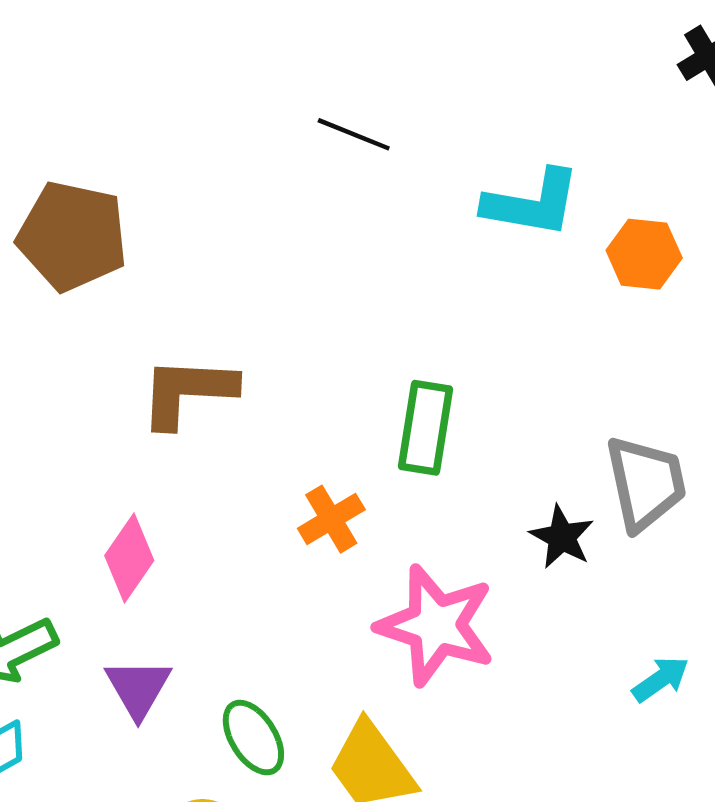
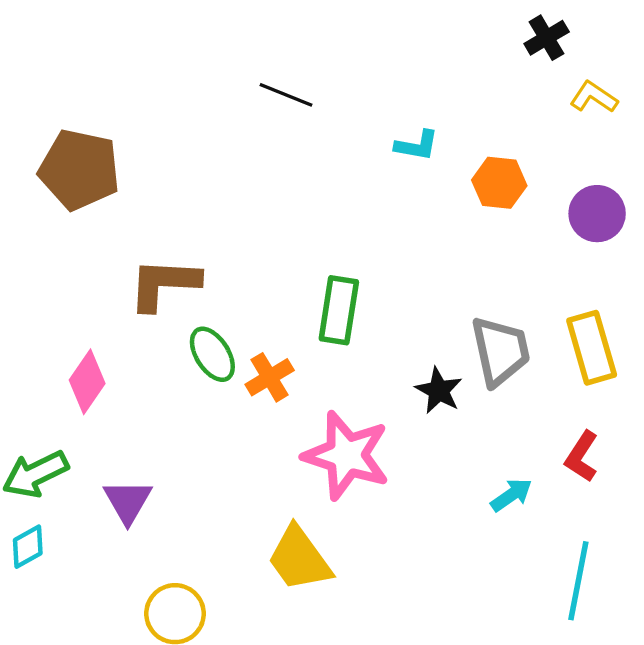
cyan L-shape: (532, 203) -> (417, 145), size x0.6
pink diamond: (129, 558) -> (87, 382), moved
green ellipse: (253, 738) -> (212, 354), moved

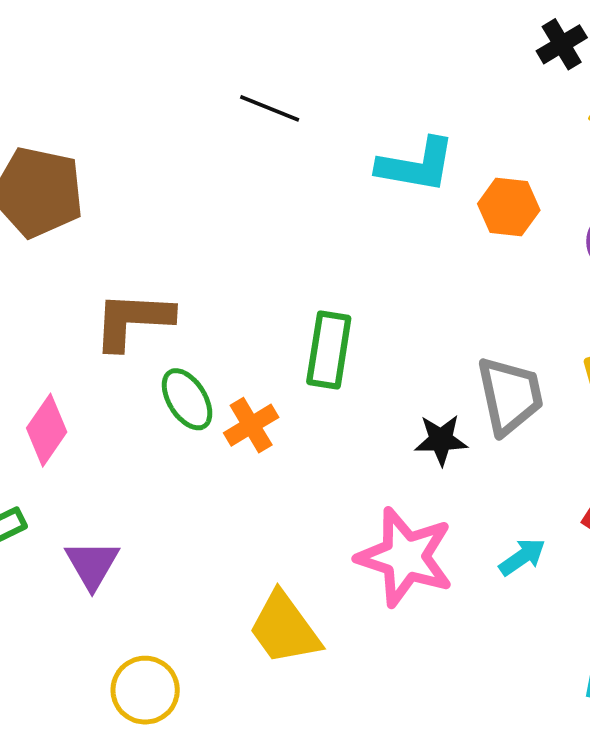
cyan L-shape: (417, 145) -> (416, 165), size x1.6
black star: (439, 391) -> (441, 440), turned -30
pink star: (346, 455) -> (405, 557), moved

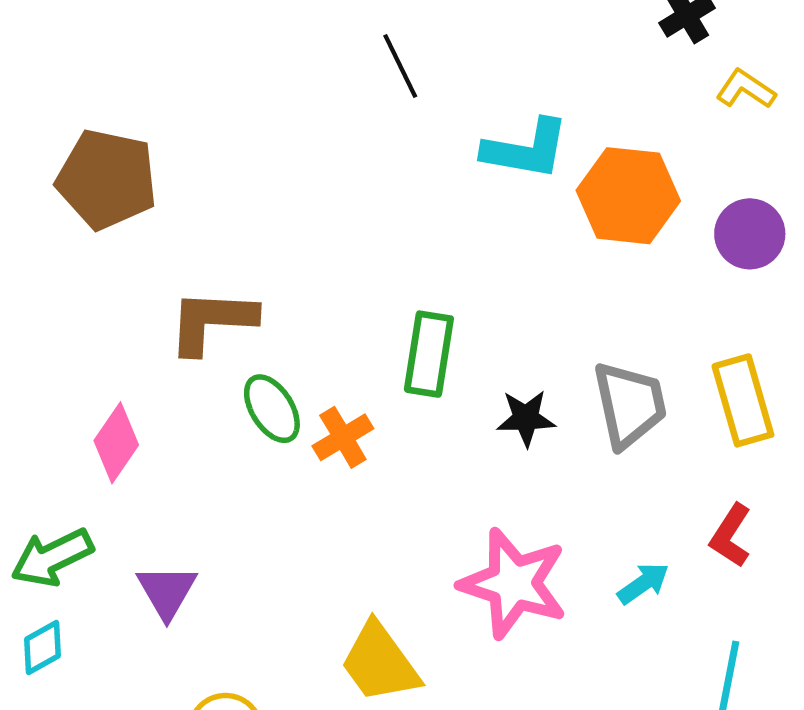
black line: (270, 108) -> (400, 66), moved, turned 42
orange hexagon: (509, 207) -> (628, 196), size x1.5
black star: (441, 440) -> (526, 418), moved

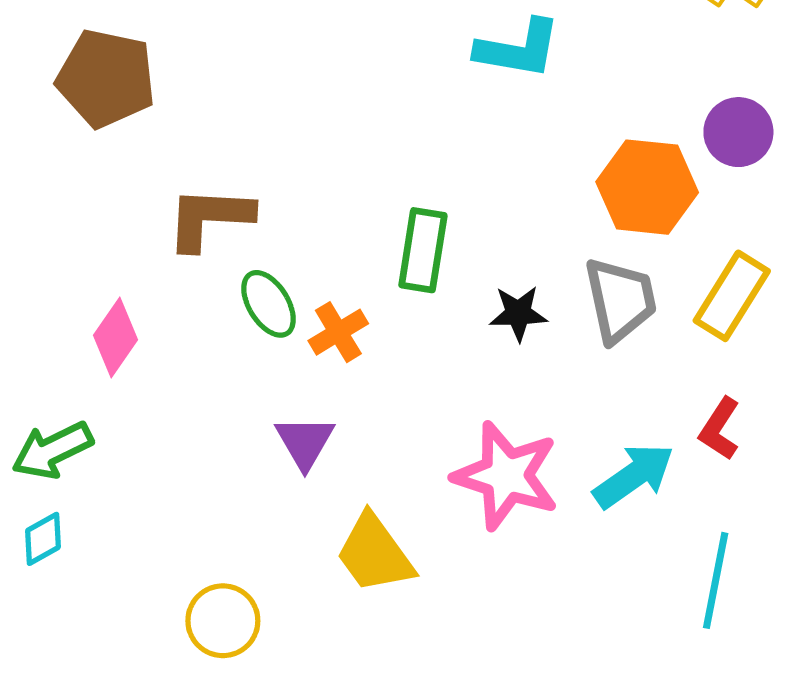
orange hexagon: (628, 196) -> (647, 187), moved
yellow rectangle: (743, 400) -> (732, 296), turned 48
cyan arrow: (643, 583) -> (634, 476), size x1.6
purple triangle: (167, 592) -> (305, 442), moved

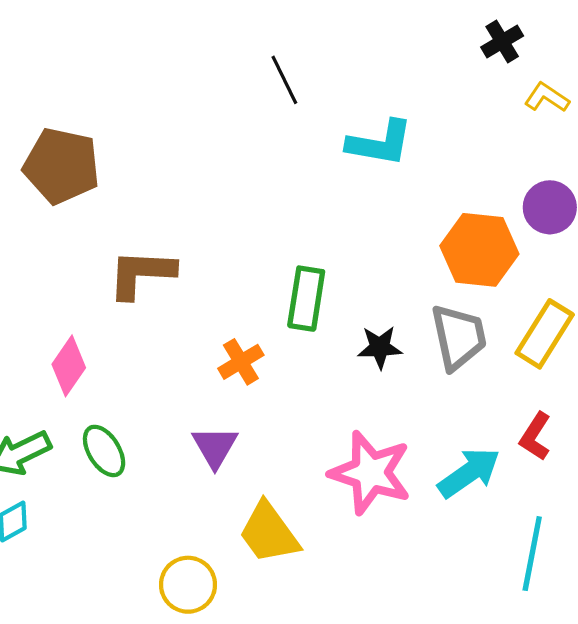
green ellipse: (269, 304) -> (104, 451), moved
yellow circle: (223, 621) -> (188, 585), moved

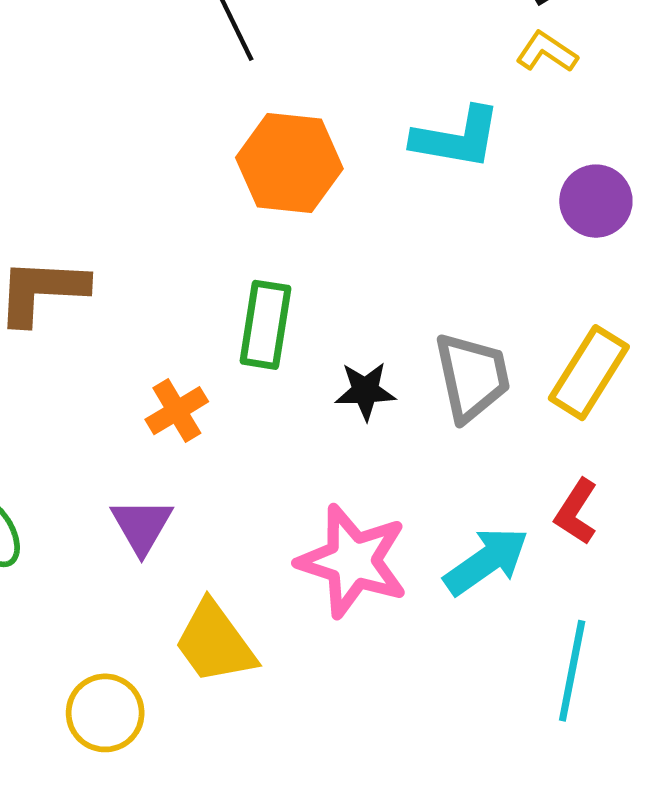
yellow L-shape: (547, 97) -> (547, 52), moved
cyan L-shape: (380, 143) -> (457, 138), moved
orange hexagon: (479, 250) -> (289, 163), moved

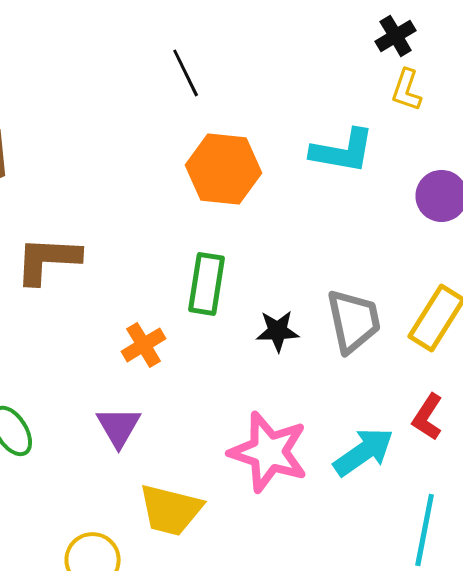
yellow L-shape: (547, 52) -> (407, 90), turned -105
yellow trapezoid: (215, 643) -> (171, 510), turned -40

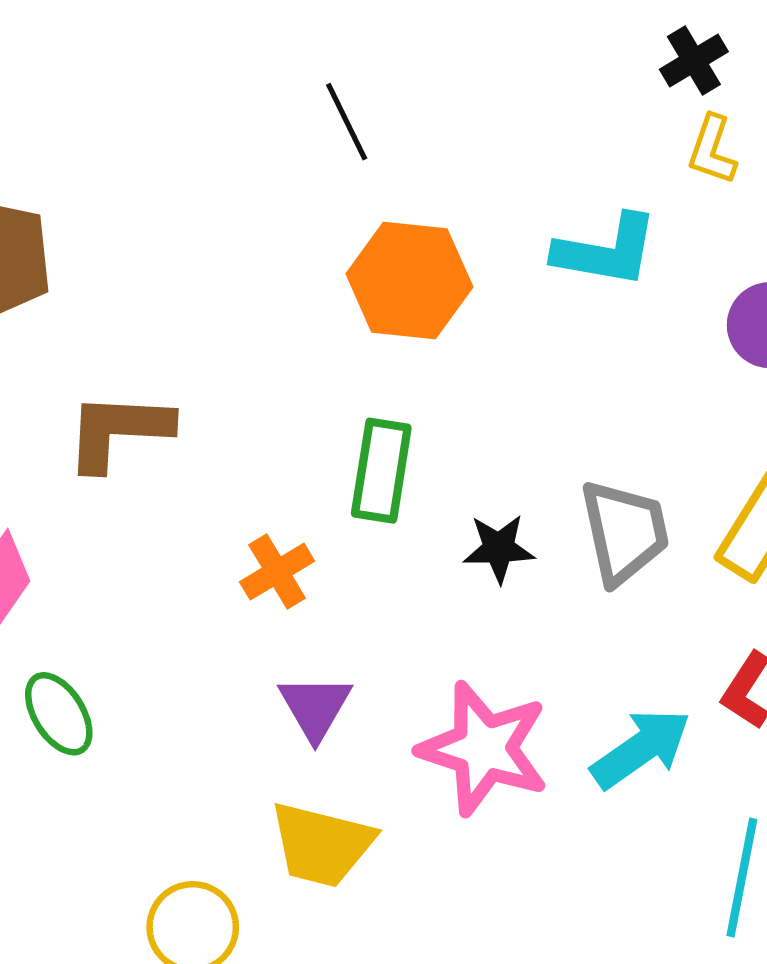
purple triangle: (119, 427) -> (315, 707), moved

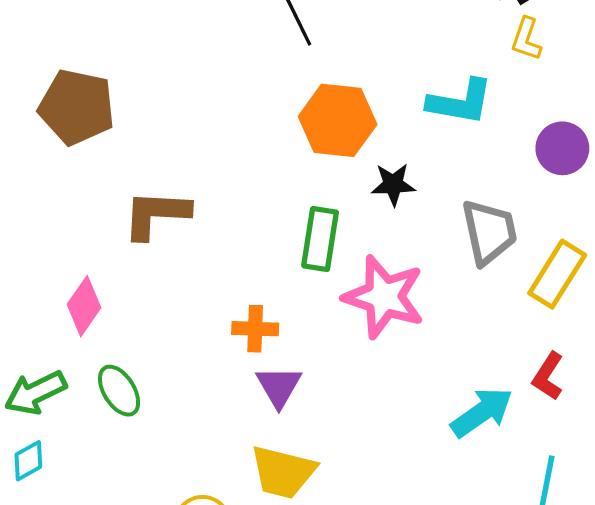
gray trapezoid: (624, 532) -> (489, 232), moved
black star: (499, 548) -> (393, 184), moved
orange cross: (277, 572) -> (255, 329), moved, turned 33
pink star: (484, 749) -> (384, 297), moved

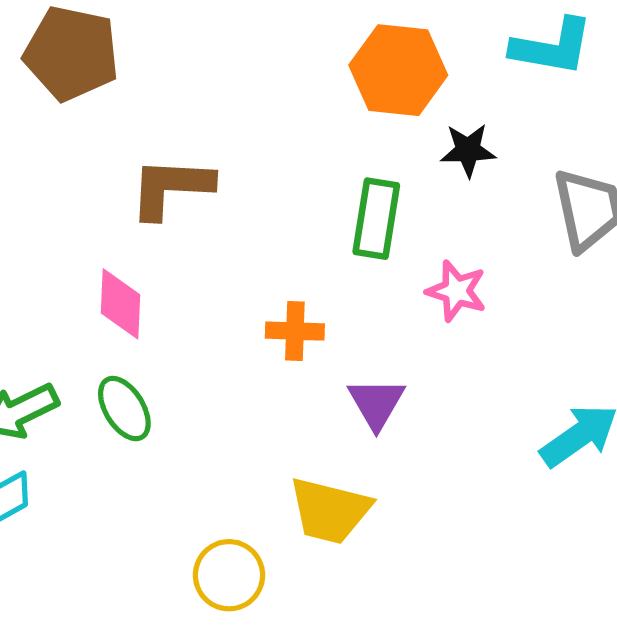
pink star: (384, 297) -> (456, 291), size x0.6
pink diamond: (84, 306) -> (121, 304), moved, turned -32
purple triangle: (279, 386) -> (376, 403), moved

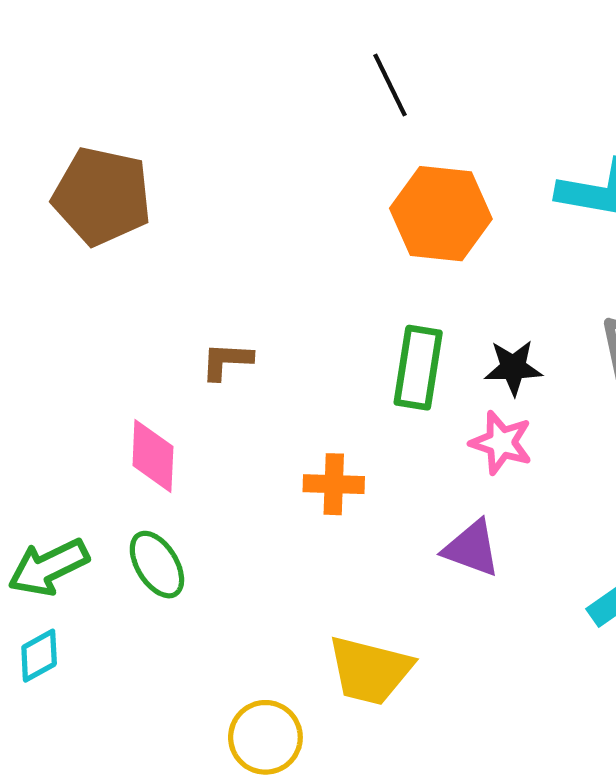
black star: (468, 150) -> (513, 368), moved
brown L-shape: (171, 188) -> (227, 361), moved, size x0.6
purple triangle: (376, 403) -> (472, 548), moved, turned -40

